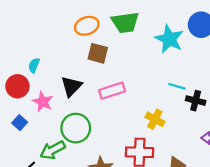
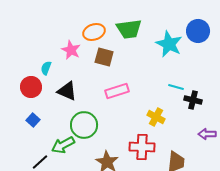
black triangle: (71, 86) -> (67, 91), moved, turned -50
pink star: (43, 102) -> (71, 50), moved

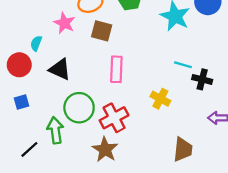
pink rectangle: (117, 91) -> (116, 69), turned -70
blue square: (33, 120) -> (21, 102), turned 32
green arrow: (63, 145) -> (55, 130), turned 110
red cross: (142, 147) -> (114, 118), moved, turned -30

